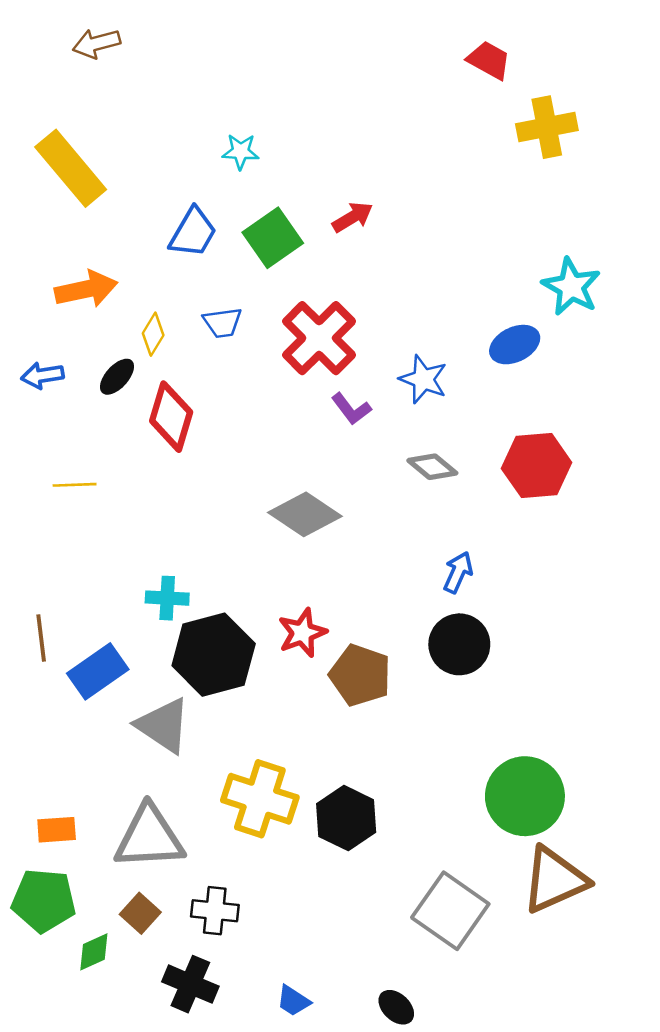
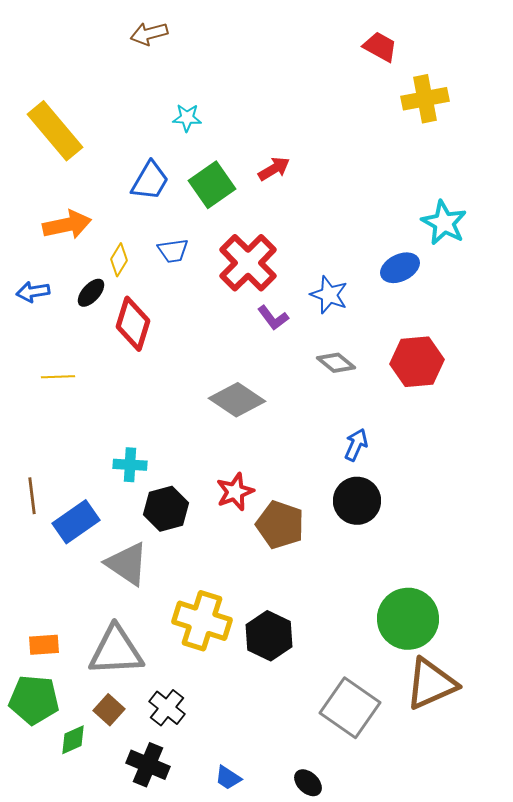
brown arrow: (96, 43) -> (149, 34), moved
black hexagon: (214, 655) -> (166, 509), size x0.7
black cross: (215, 911) -> (167, 708), turned 33

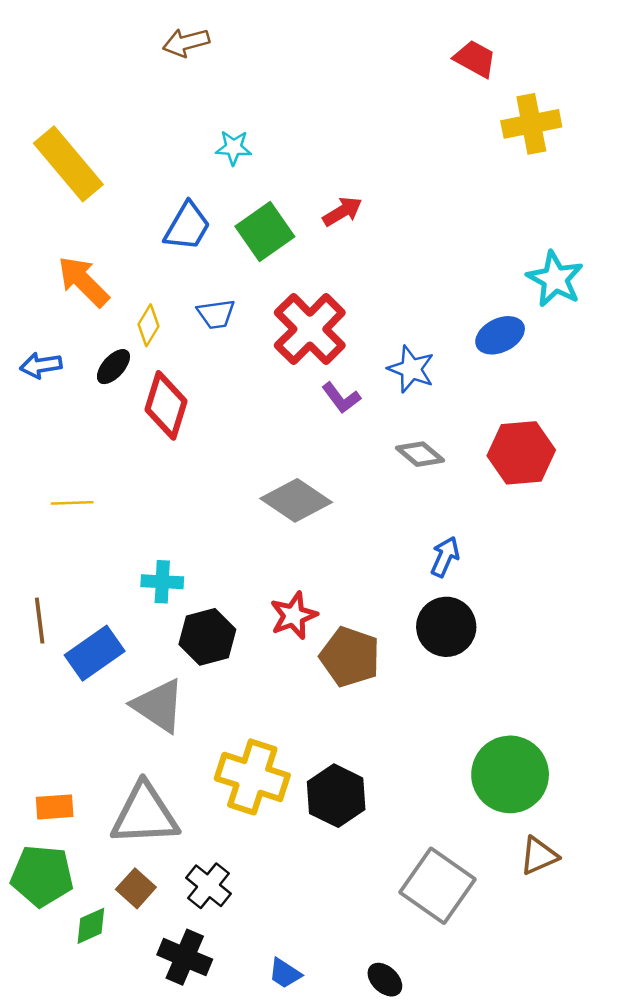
orange arrow: (67, 225) -> (83, 281), turned -123
yellow line: (58, 377) -> (72, 503), moved
brown triangle: (431, 684) -> (539, 856), size x0.6

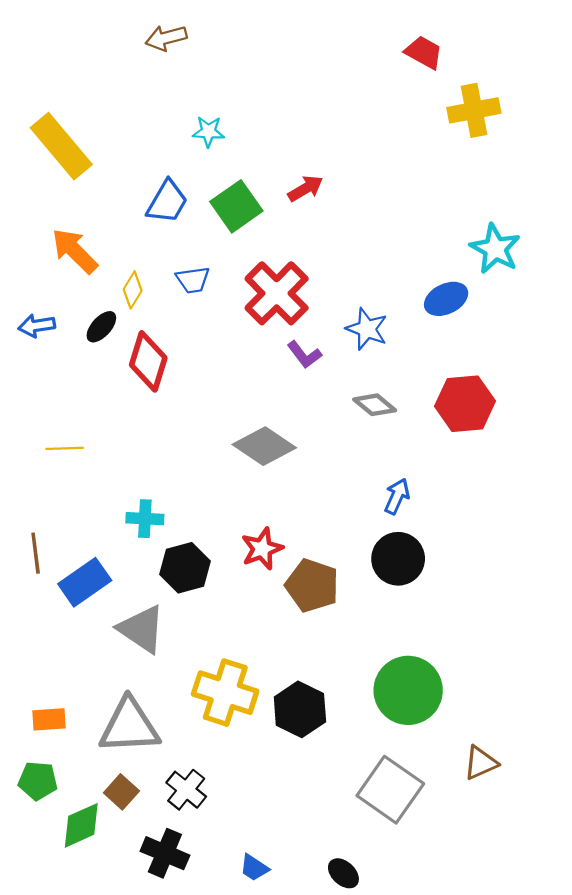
green circle: (510, 774) -> (408, 690), moved
green pentagon: (42, 876) -> (38, 781), size x0.7
green diamond: (91, 926) -> (81, 825), size x1.4

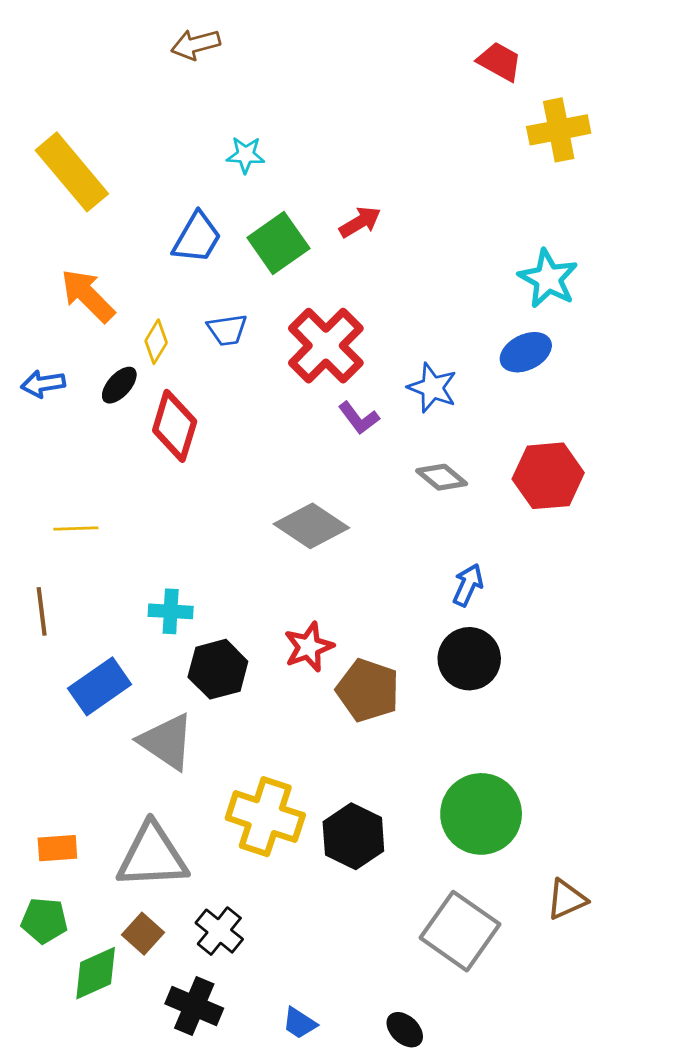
cyan star: (495, 249) -> (548, 279), moved
brown line: (36, 553) -> (42, 611), moved

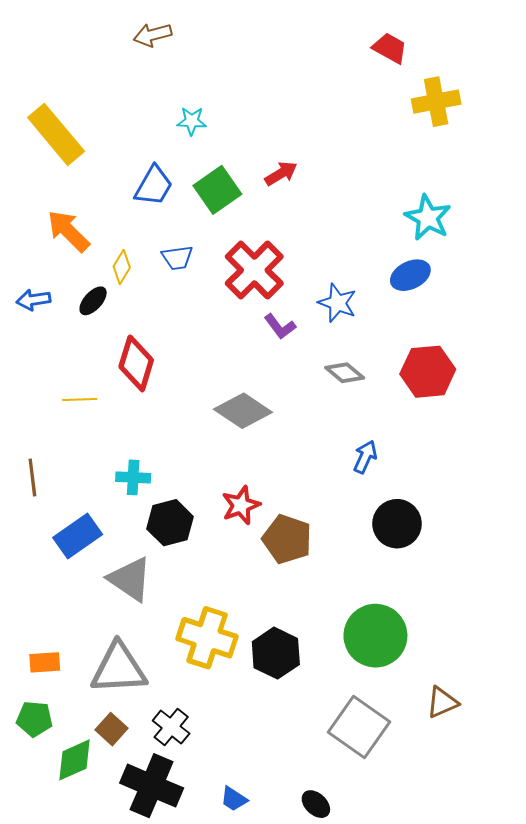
red diamond: (175, 426) -> (136, 363), moved
yellow line: (76, 528) -> (80, 399), moved
black circle: (469, 659) -> (397, 524), moved
black cross: (194, 1006) -> (152, 786), size x1.4

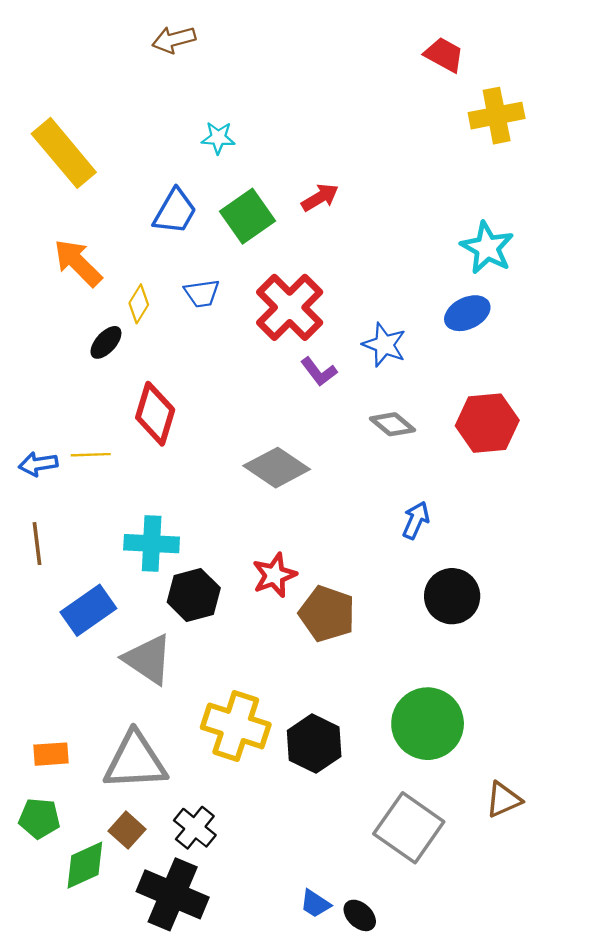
blue arrow: (33, 300) -> (38, 464), moved
cyan cross: (133, 477) -> (152, 544), size x1.4
blue trapezoid: (234, 799) -> (315, 904), moved

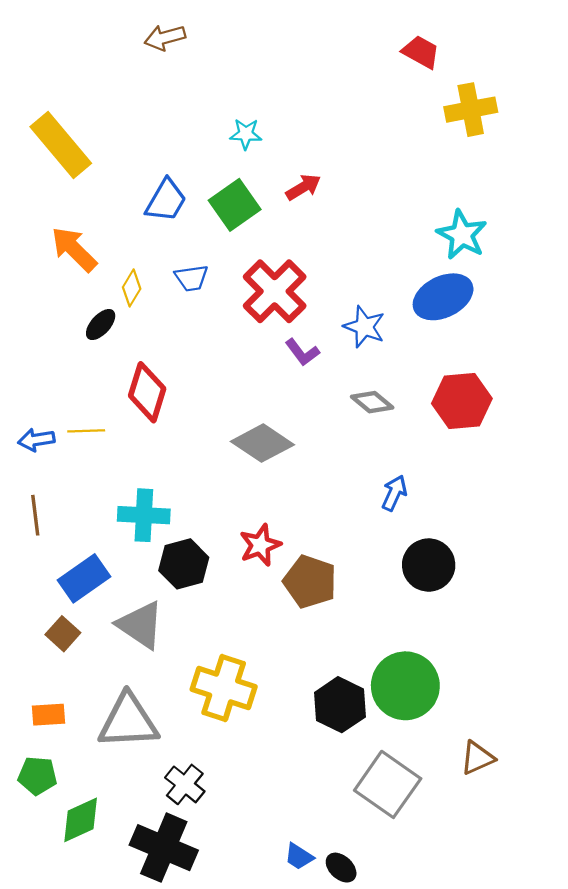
cyan star: (218, 138) -> (246, 134), moved
blue ellipse: (467, 313) -> (443, 297), size x1.4
black hexagon: (314, 744) -> (340, 705), moved
brown square: (127, 830) -> (63, 634), moved

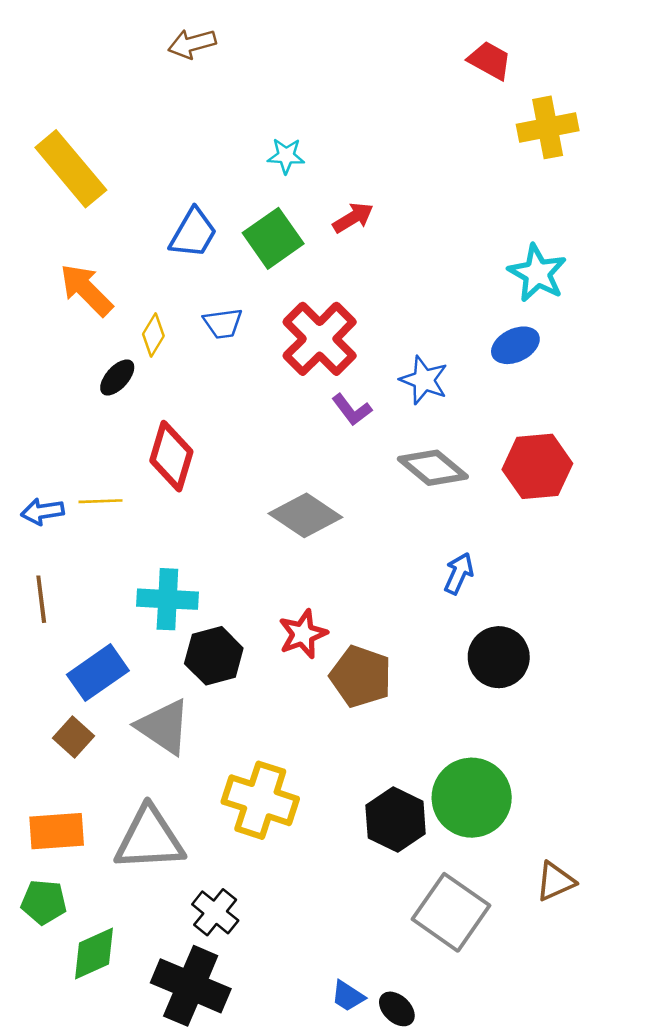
blue ellipse: (443, 297) -> (515, 345), size x0.7
gray diamond: (372, 402) -> (433, 468), size x1.4
orange rectangle: (49, 715) -> (57, 831), size x1.4

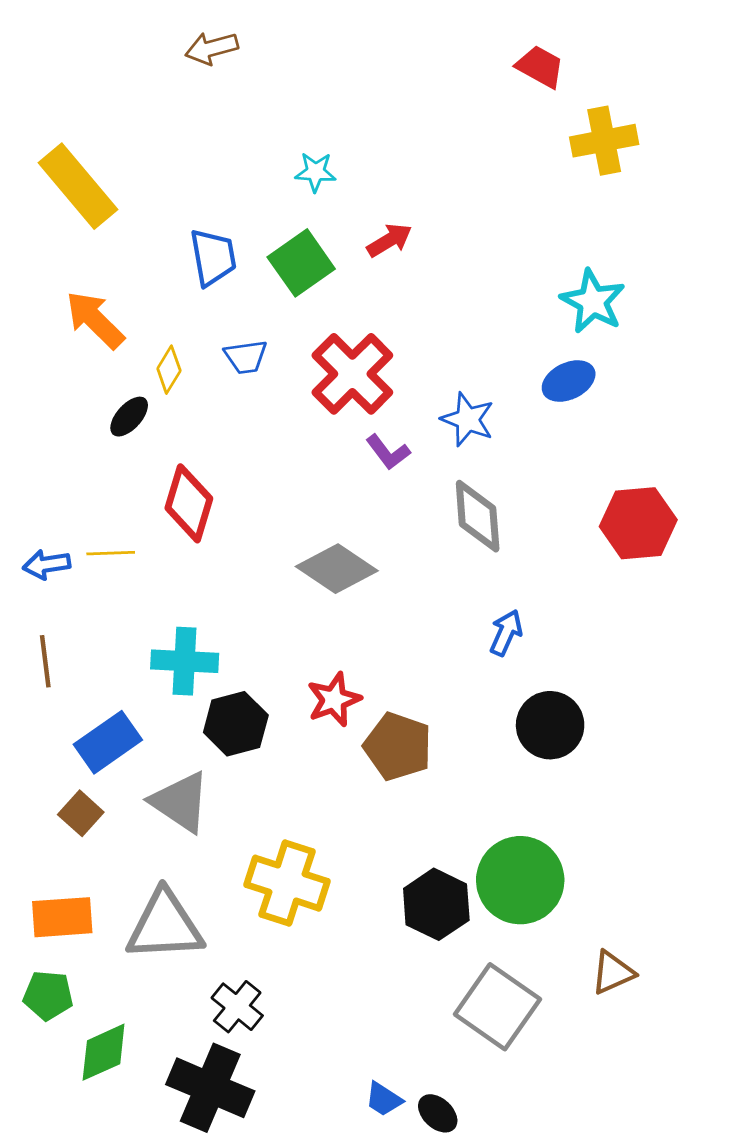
blue trapezoid: (193, 233) -> (213, 257), turned -40
red hexagon: (537, 466) -> (638, 523), moved
gray diamond: (433, 468) -> (478, 516), turned 46

